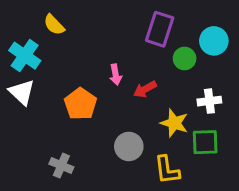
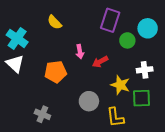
yellow semicircle: (54, 25) -> (55, 22), moved
orange pentagon: (80, 104) -> (56, 72), turned 30

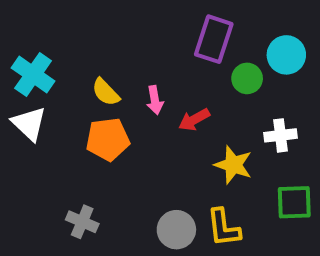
yellow semicircle: (55, 22) -> (106, 92), moved
green square: (142, 98) -> (294, 202), moved
gray circle: (89, 101) -> (176, 230), moved

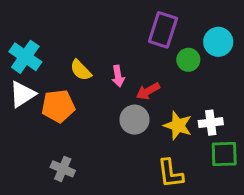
white triangle: (29, 124) -> (22, 94), turned 44
white cross: (280, 135) -> (211, 123), moved
orange pentagon: (108, 139) -> (58, 106), moved
gray circle: (176, 230) -> (134, 120), moved

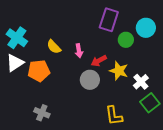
white cross: (211, 123) -> (141, 82), turned -35
yellow star: (178, 126) -> (119, 71), moved
green square: (224, 154) -> (150, 103), turned -36

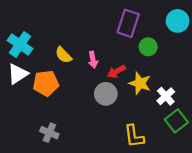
cyan circle: (146, 28) -> (178, 21), moved

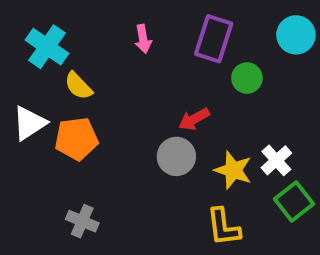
cyan cross: (20, 44) -> (47, 47), moved
yellow semicircle: (63, 55) -> (78, 86), moved
pink arrow: (93, 60) -> (143, 39), moved
yellow star: (140, 83) -> (233, 170), moved

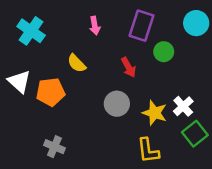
yellow semicircle: (78, 86) -> (77, 63), moved
red arrow: (194, 119) -> (129, 67), moved, turned -90
white triangle: (29, 123) -> (19, 82), turned -45

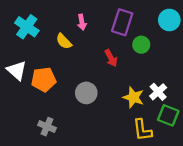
yellow semicircle: (77, 63) -> (64, 41), moved
gray circle: (117, 104) -> (86, 93), moved
green square: (195, 134) -> (168, 115), turned -30
yellow L-shape: (148, 151) -> (142, 130), moved

